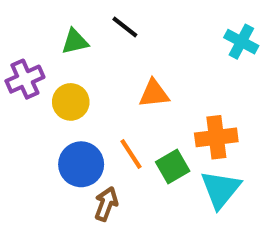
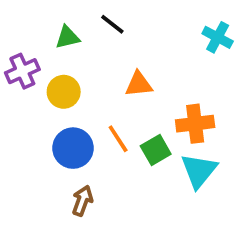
brown arrow: (106, 204) -> (82, 201), moved

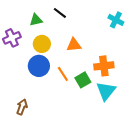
yellow circle: (64, 92) -> (42, 44), moved
blue circle: (73, 148) -> (39, 66), moved
brown arrow: (82, 201) -> (22, 107), moved

